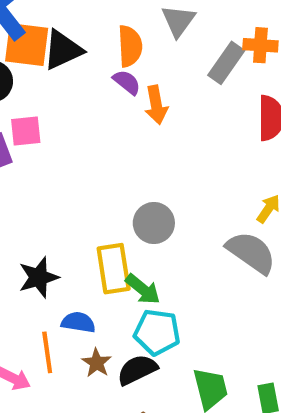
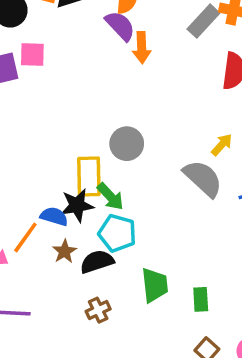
purple semicircle: (127, 82) -> (120, 26), size x1.4
black star: (39, 277) -> (77, 205), moved
orange line: (47, 352) -> (25, 237), turned 36

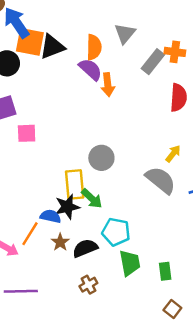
pink square: (32, 54) -> (27, 133), moved
cyan pentagon: (117, 233) -> (116, 232), moved

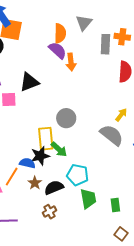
black triangle: (52, 47) -> (29, 82), moved
gray rectangle: (153, 62) -> (105, 44), turned -36
brown cross: (88, 285) -> (49, 212), moved

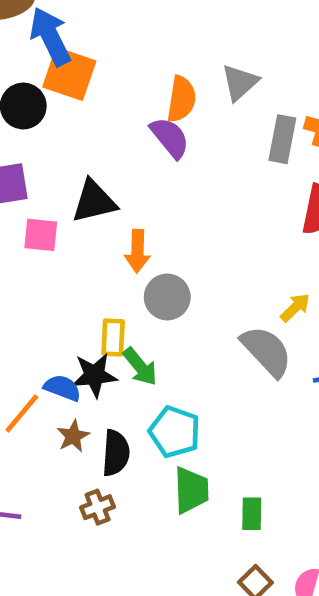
orange arrow: (71, 62) -> (137, 251), moved
yellow rectangle: (46, 139) -> (113, 338), size x0.7
black semicircle: (54, 187) -> (116, 453), turned 108

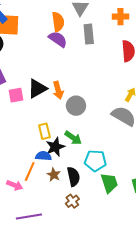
gray rectangle: (282, 139) -> (89, 34), moved
black triangle: (94, 201) -> (37, 89), moved
yellow rectangle: (113, 338) -> (44, 131), moved

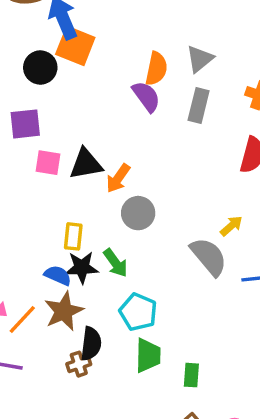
orange arrow: (58, 90) -> (118, 178), turned 30
orange line: (30, 172) -> (22, 320), moved
brown star: (54, 175) -> (64, 311), size x1.6
black semicircle: (73, 177) -> (91, 344), moved

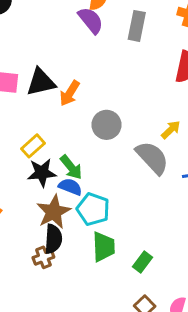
gray circle: (138, 213) -> (107, 125), moved
yellow rectangle: (73, 236) -> (33, 146), turned 45
blue semicircle: (58, 275) -> (70, 187), moved
brown star: (64, 311) -> (54, 212), moved
green rectangle: (191, 375) -> (142, 262), turned 36

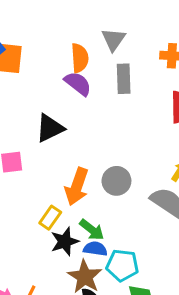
black triangle: (41, 82) -> (50, 128), moved
orange arrow: (70, 93) -> (77, 187), moved, size x1.4

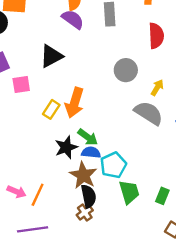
gray circle: (116, 181) -> (126, 70), moved
yellow rectangle: (50, 218) -> (51, 109), moved
cyan pentagon: (122, 265) -> (113, 165), turned -30

